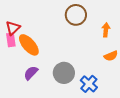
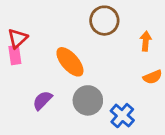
orange ellipse: (29, 45) -> (70, 62), moved

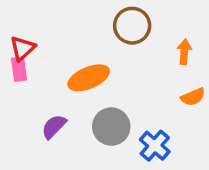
orange ellipse: (70, 62) -> (89, 78), turned -72

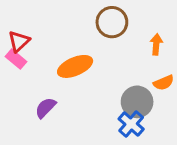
pink rectangle: (19, 69) -> (16, 59), turned -42
gray circle: (111, 127) -> (137, 102), moved

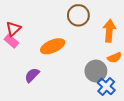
orange arrow: (156, 44) -> (109, 31), size x1.5
blue cross: (131, 124) -> (106, 86), moved

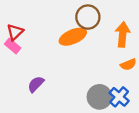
orange ellipse: (53, 46) -> (73, 37), moved
gray circle: (96, 71) -> (99, 97), moved

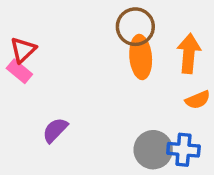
orange ellipse: (73, 37) -> (141, 57), moved, turned -72
blue cross: (119, 97) -> (183, 150), turned -36

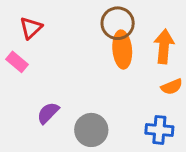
red triangle: (23, 50) -> (31, 28), moved
gray circle: (153, 150) -> (91, 130), moved

